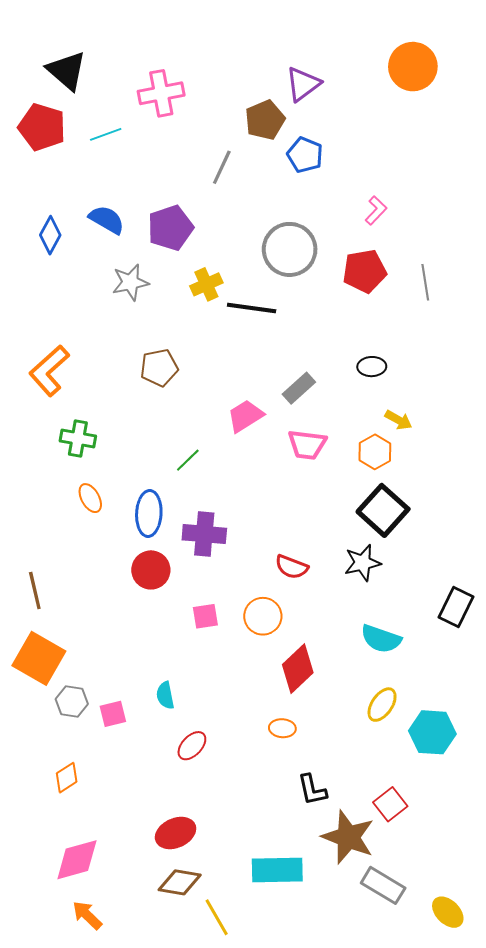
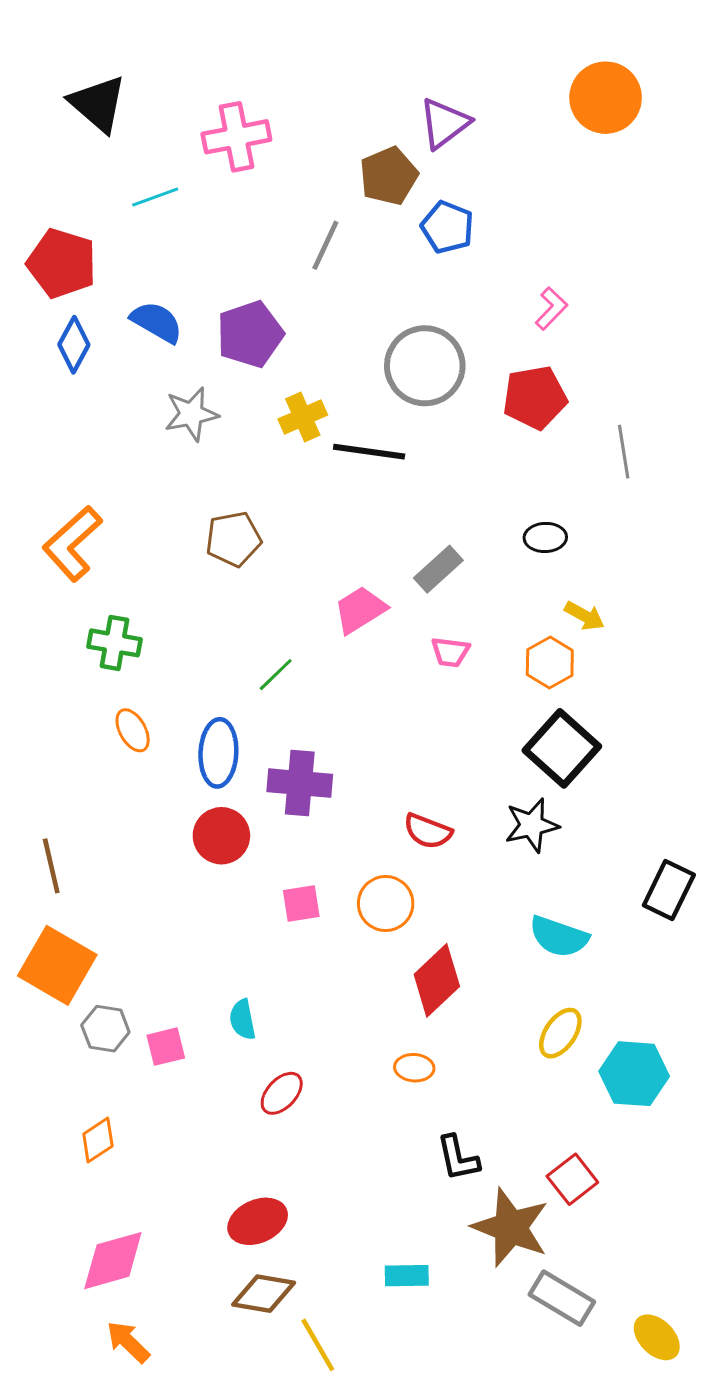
red pentagon: (42, 127) -> (62, 263), moved
gray line: (425, 282) -> (624, 452), moved
pink trapezoid: (307, 445) -> (450, 652), size x0.7
cyan rectangle: (277, 870) -> (407, 1276), size x0.6

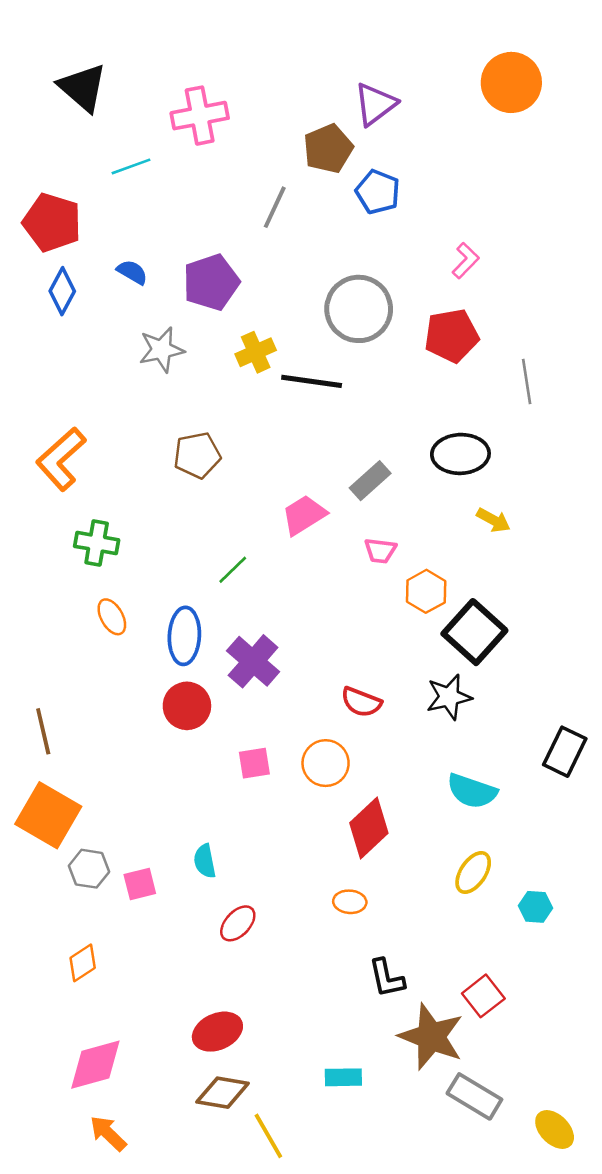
blue semicircle: (157, 322) -> (132, 272), size x0.7
black ellipse: (545, 537) -> (460, 454), size x1.6
orange hexagon: (550, 663) -> (426, 591), moved
purple cross: (300, 783) -> (253, 661), turned 36
cyan hexagon: (634, 1074) -> (536, 907), size x0.6

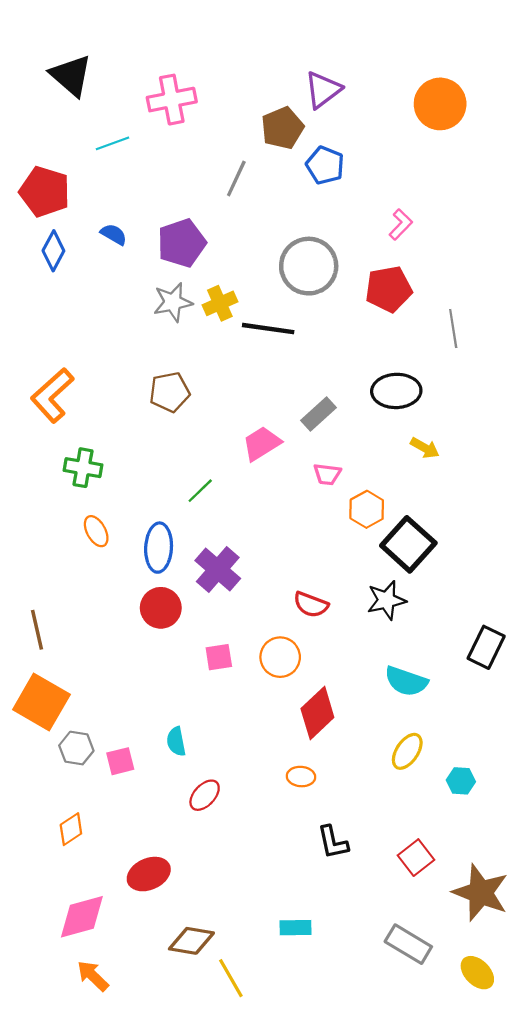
orange circle: (511, 82) -> (440, 104), moved
gray star: (161, 350) -> (173, 302), moved
red ellipse: (217, 1032) -> (149, 874), moved
brown star: (431, 1037) -> (481, 893), moved

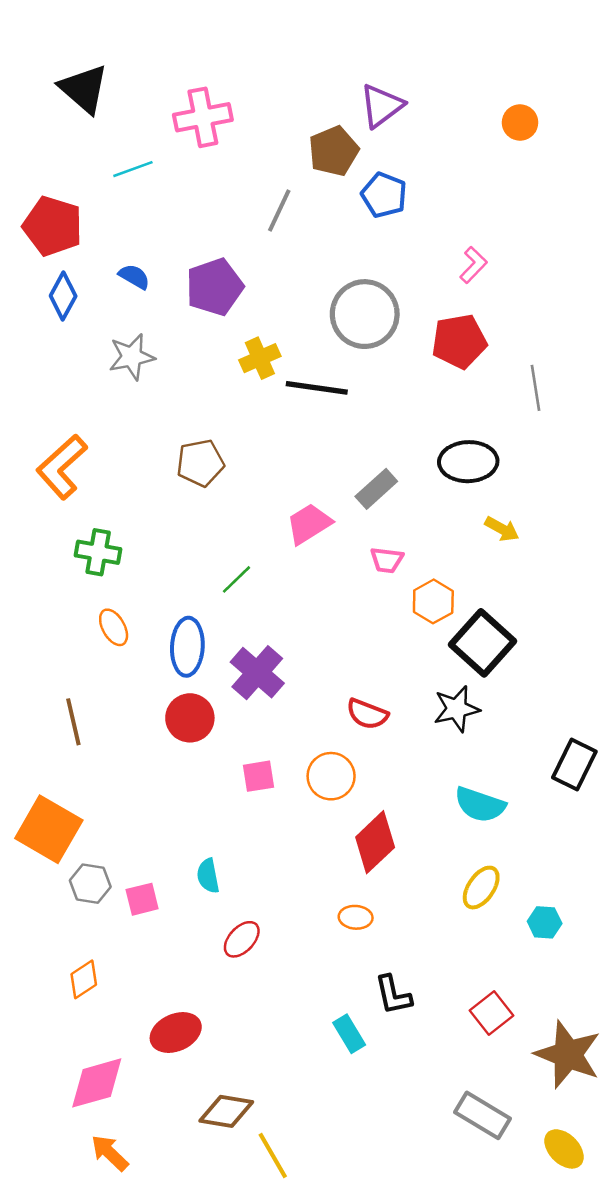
orange circle: (440, 104) -> (520, 123), size x0.6
gray star: (173, 302) -> (132, 357), moved
brown line: (37, 630) -> (73, 722), moved
cyan rectangle: (296, 928) -> (349, 1034), moved, turned 60

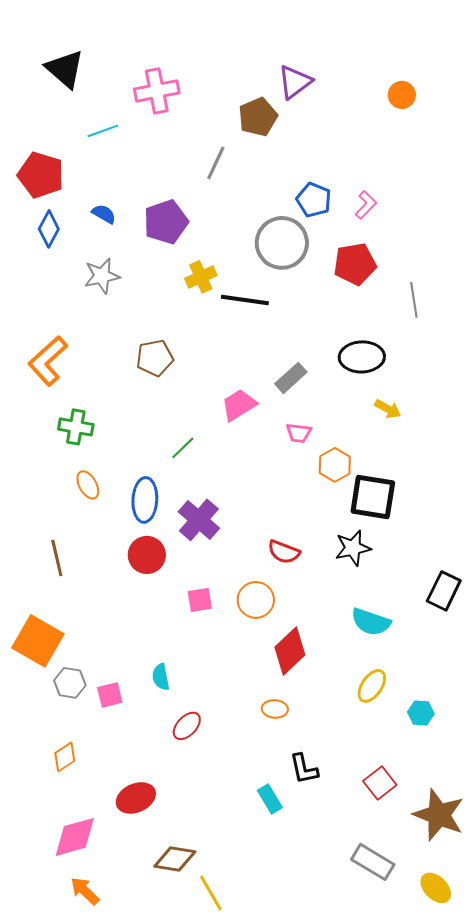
blue pentagon: (384, 195) -> (314, 200), moved
black square: (482, 643) -> (373, 497), turned -33

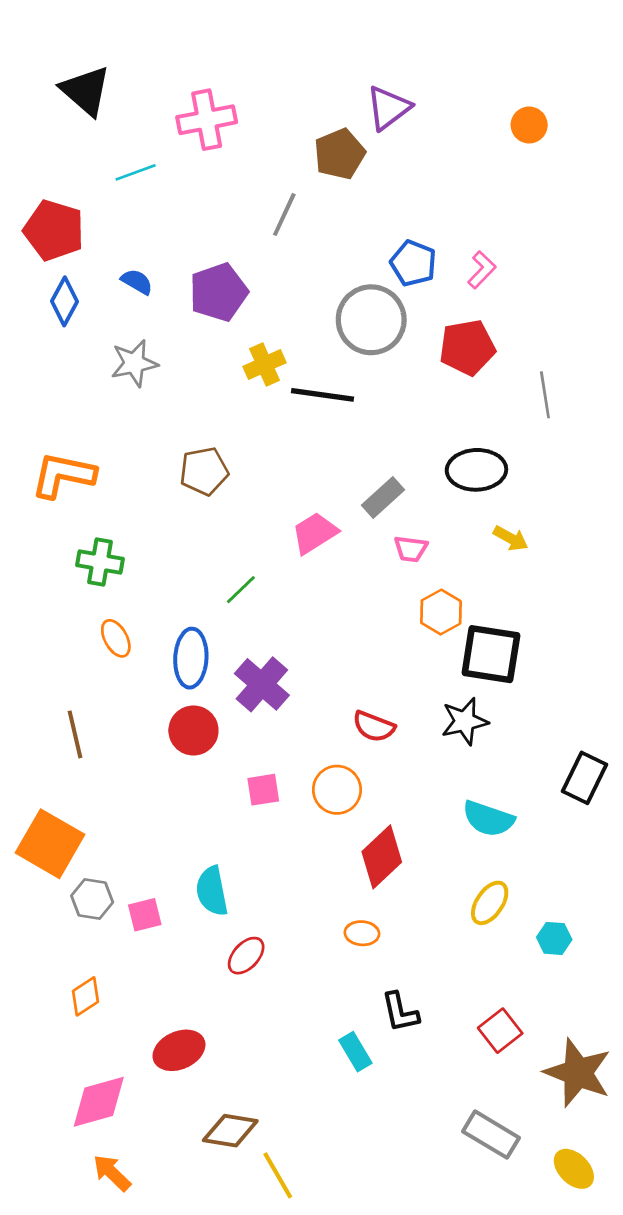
orange L-shape: (48, 361) -> (63, 475), turned 54
pink trapezoid: (299, 433) -> (411, 549), moved
cyan semicircle: (161, 677) -> (212, 891), size x1.4

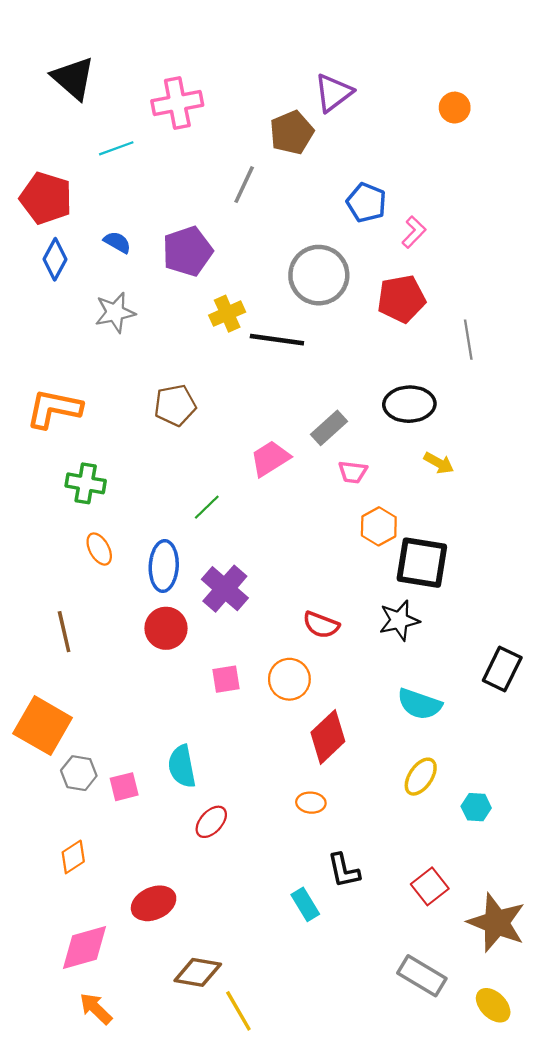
blue pentagon: (413, 263) -> (366, 203), moved

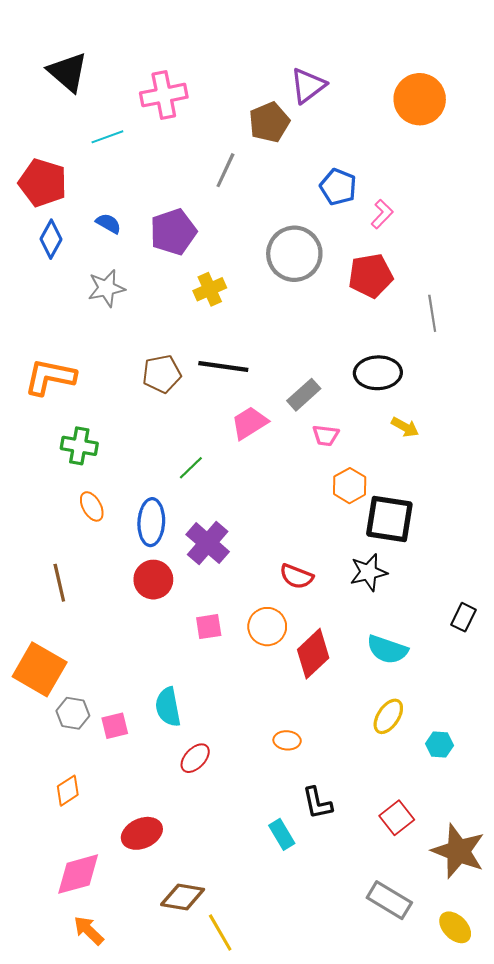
orange circle: (455, 108) -> (420, 99), size x1.8
black line: (277, 340) -> (223, 367), moved
black rectangle: (502, 669) -> (464, 617), size x0.7
red diamond: (328, 737) -> (313, 654), moved

